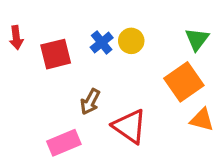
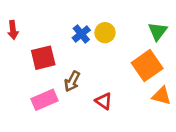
red square: (56, 54) -> (43, 58), moved
red triangle: (130, 126) -> (104, 101), size x0.6
pink rectangle: (64, 143) -> (44, 100), moved

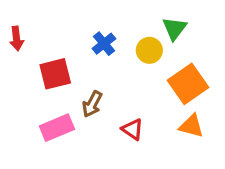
green triangle: (158, 31) -> (175, 28), moved
yellow circle: (105, 33) -> (149, 50), moved
orange triangle: (162, 96) -> (191, 126), moved

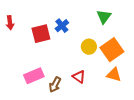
yellow circle: (149, 50) -> (89, 47), moved
red square: (55, 74) -> (41, 34), moved
brown arrow: (92, 104) -> (55, 85), moved

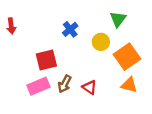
red square: (41, 34) -> (46, 60), moved
yellow circle: (89, 47) -> (101, 42), moved
brown arrow: (55, 85) -> (65, 84), moved

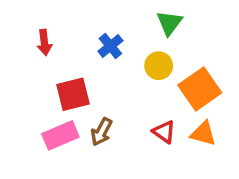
green triangle: (118, 19) -> (169, 23), moved
red arrow: (11, 26) -> (44, 42), moved
red triangle: (90, 87) -> (164, 132), moved

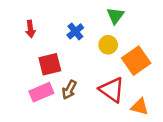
red triangle: (164, 132) -> (112, 90), size x1.6
orange triangle: (203, 134) -> (140, 107), moved

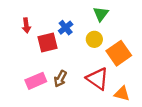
red square: (50, 64) -> (48, 42), moved

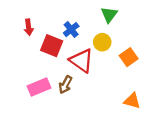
red square: (48, 42) -> (52, 46), turned 36
orange square: (119, 53) -> (129, 57), size x0.7
red triangle: (98, 79) -> (82, 61), moved

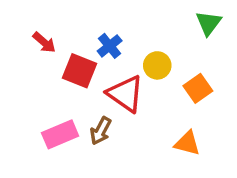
green triangle: (109, 15) -> (209, 23), moved
red arrow: (29, 27) -> (44, 42), turned -42
orange triangle: (132, 101) -> (187, 143), moved

